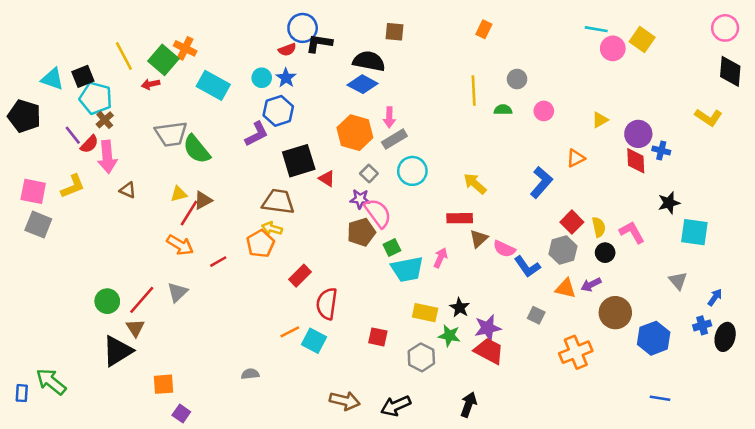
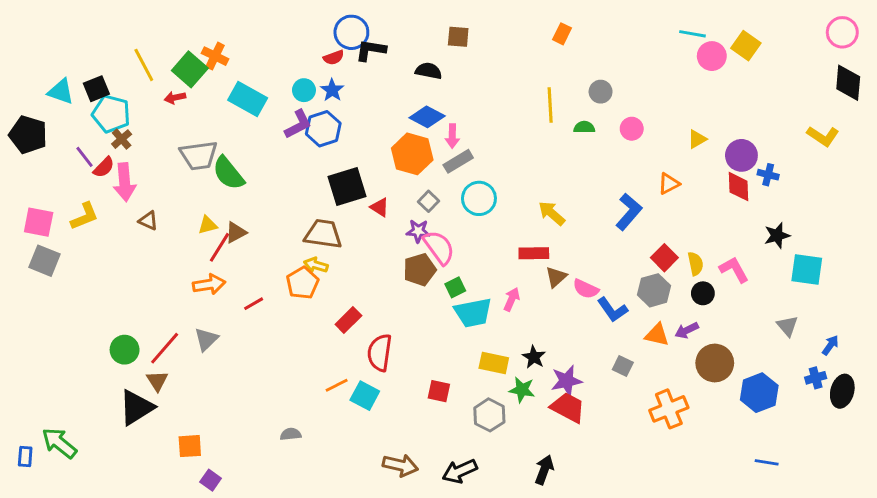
black semicircle: (369, 61) -> (429, 71), size x0.7
blue diamond: (363, 84) -> (427, 117), moved
purple L-shape: (257, 134) -> (298, 124), moved
orange arrow: (180, 245) -> (209, 284), turned -40

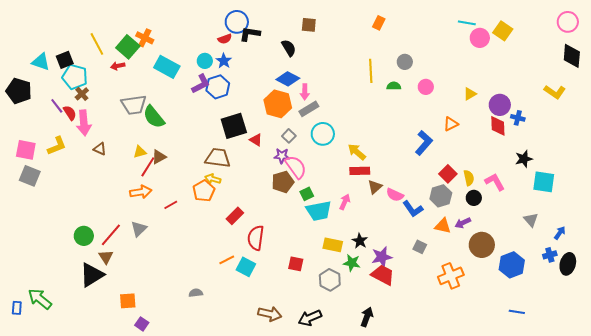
black semicircle: (429, 71) -> (289, 48), turned 48
red semicircle: (104, 167) -> (70, 113), turned -77
yellow arrow: (552, 213) -> (357, 152), moved

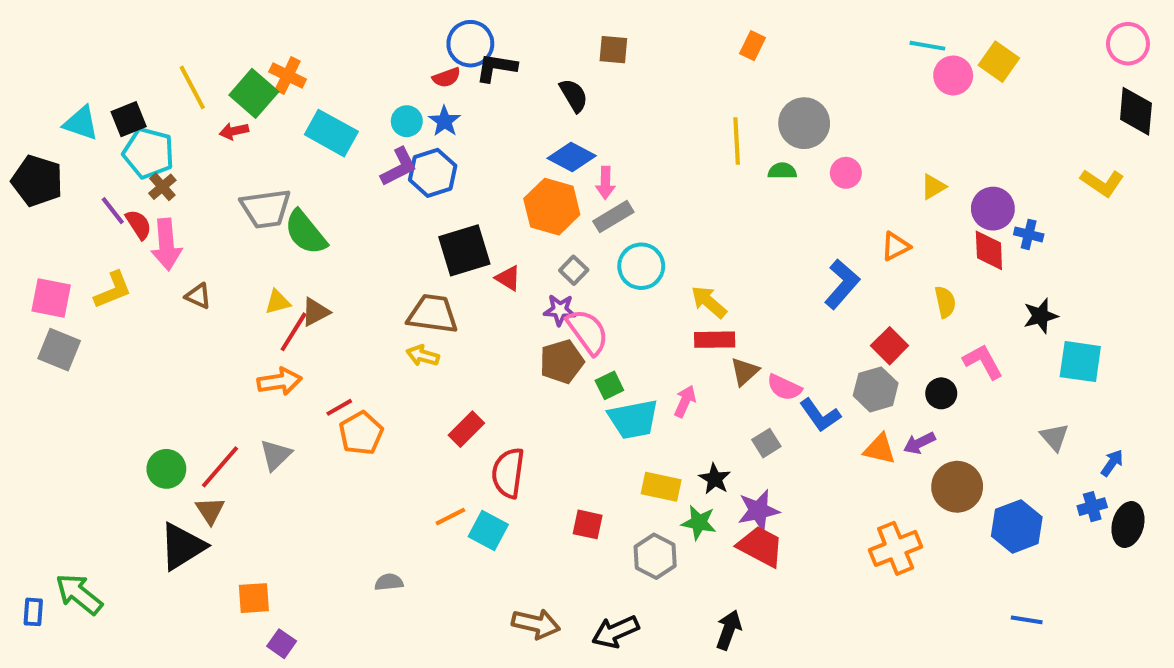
gray circle: (405, 62) -> (804, 123), size x1.6
yellow semicircle: (469, 178) -> (945, 302), moved
orange pentagon: (204, 191) -> (361, 433), moved
gray square: (420, 247) -> (766, 443), moved, turned 32

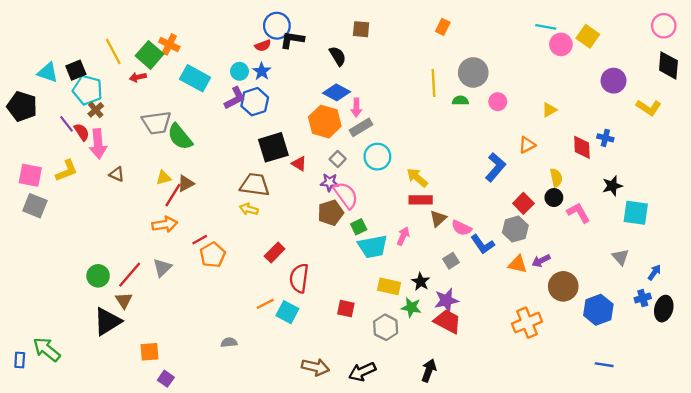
purple circle: (993, 209) -> (613, 81), moved
black circle: (941, 393) -> (554, 198), moved

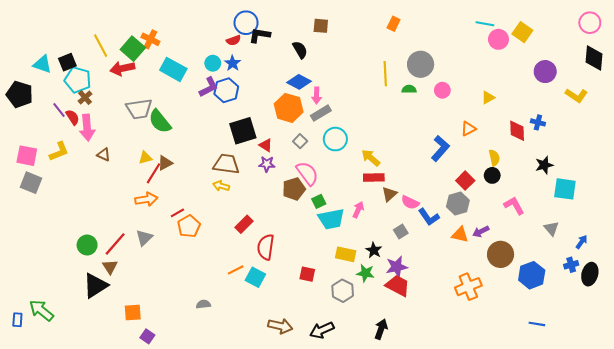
red arrow: (138, 77) -> (122, 68), size x1.6
purple star: (329, 182) -> (267, 164), moved
pink L-shape: (578, 213) -> (514, 206), moved

